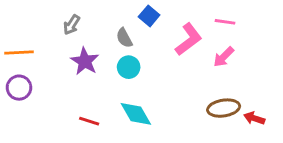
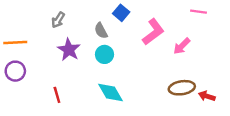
pink line: (225, 22) -> (198, 12), moved
red line: (89, 121) -> (57, 95), moved, turned 56

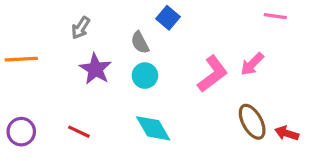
pink L-shape: (153, 32) -> (213, 74), moved
purple circle: (15, 71) -> (21, 132), moved
brown ellipse: (182, 88) -> (252, 122), turned 70
red line: (57, 95) -> (79, 132), turned -49

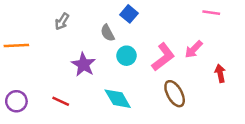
purple star: (95, 69) -> (83, 65), moved
cyan circle: (145, 76) -> (127, 56), moved
brown ellipse: (252, 122) -> (175, 94), moved
red arrow: (287, 133) -> (220, 73), moved, turned 60

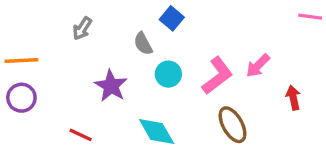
pink line: (211, 13) -> (310, 17), moved
purple circle: (16, 101) -> (21, 98), moved

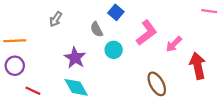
pink L-shape: (217, 76) -> (147, 33), moved
red arrow: (293, 98) -> (198, 66), size x1.6
cyan diamond: (157, 131) -> (76, 87), moved
red line: (81, 135) -> (33, 91), moved

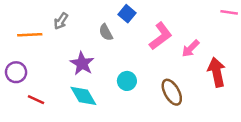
orange line: (15, 41) -> (30, 35), moved
cyan circle: (114, 50) -> (127, 81), moved

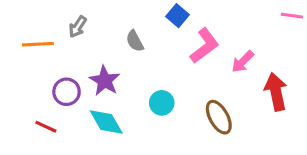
blue square: (127, 14) -> (178, 16), moved
purple circle: (16, 72) -> (67, 92), moved

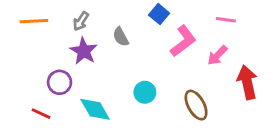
pink line: (292, 16) -> (226, 20), moved
gray arrow: (78, 27) -> (81, 21), moved
orange line: (38, 44) -> (34, 21), moved
purple star: (105, 81) -> (84, 51), moved

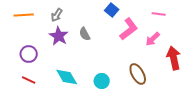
gray semicircle: (121, 37) -> (85, 34), moved
purple circle: (60, 82) -> (29, 54), moved
cyan circle: (145, 92) -> (102, 81), moved

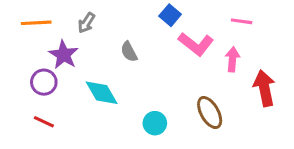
pink L-shape: (129, 29) -> (196, 44), turned 75
purple star: (59, 36) -> (64, 55), moved
pink arrow: (153, 39) -> (232, 59), turned 140
cyan diamond: (67, 77) -> (102, 93), moved

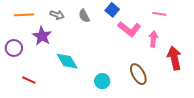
gray arrow: (86, 23) -> (57, 15), turned -104
gray semicircle: (129, 52) -> (84, 16), moved
purple circle: (44, 82) -> (14, 48), moved

